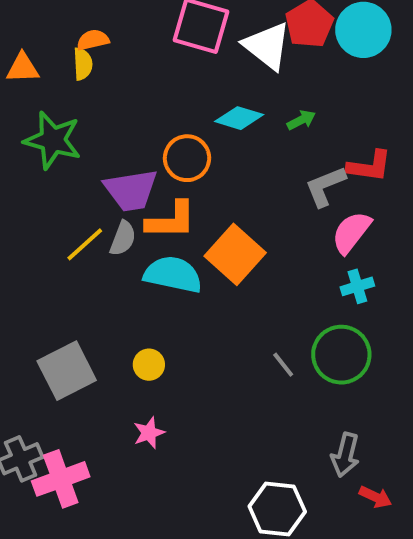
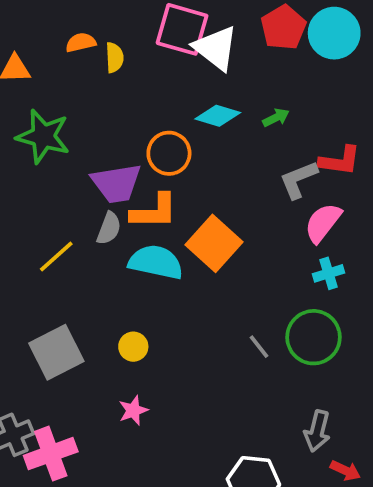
white triangle: (267, 46) -> (216, 48), moved
yellow semicircle: (83, 64) -> (115, 58), moved
yellow line: (85, 244) -> (56, 256), moved

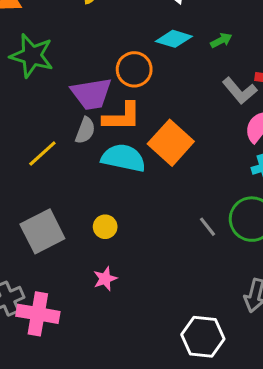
gray L-shape: (298, 180) -> (240, 91), turned -108
pink cross: (51, 454) -> (38, 314), turned 30

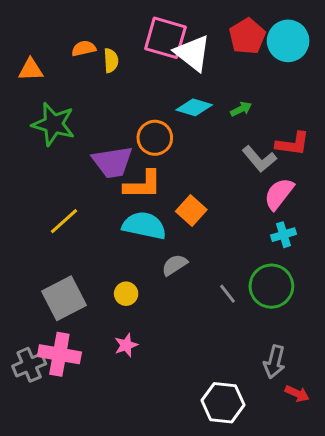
gray semicircle: (85, 130) -> (175, 265), moved, turned -144
orange square: (171, 143) -> (191, 210), size x0.7
pink cross: (38, 314) -> (59, 354), moved

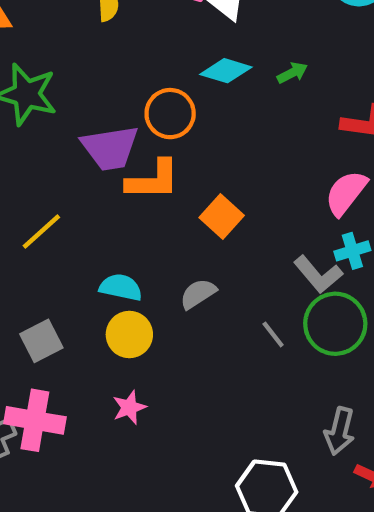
gray L-shape: (259, 159) -> (318, 274), moved
cyan semicircle: (144, 226) -> (121, 287), moved, size x0.7
yellow circle: (126, 294) -> (129, 334), size x1.4
gray square: (64, 298) -> (41, 341), size x0.7

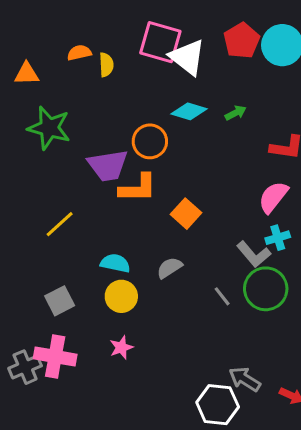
gray arrow: (340, 431) -> (245, 379), moved, turned 108

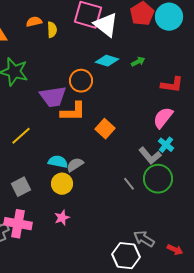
cyan cross: (278, 238) -> (166, 145), turned -35
gray semicircle: (169, 268) -> (75, 165), moved

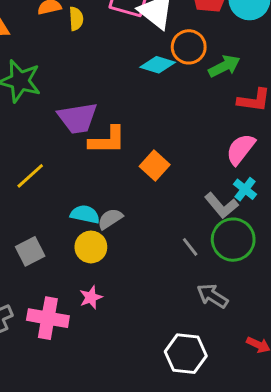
green arrow: (138, 62) -> (224, 66), moved, size x1.5
orange circle: (81, 81) -> (189, 47), moved
pink cross: (18, 224) -> (48, 318), moved
gray arrow: (144, 239) -> (212, 296), moved

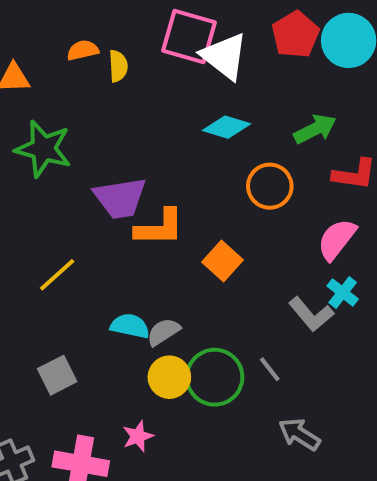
orange circle: (189, 47) -> (270, 186), moved
green circle: (233, 240) -> (215, 377), moved
yellow circle: (91, 247) -> (169, 377), moved

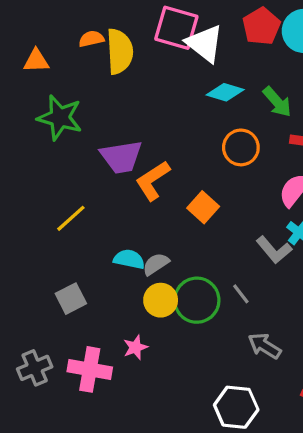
yellow semicircle: (118, 66) -> (120, 51), size x1.8
cyan diamond: (226, 127) -> (225, 92), moved
green arrow: (315, 129) -> (277, 102), turned 76
orange L-shape: (160, 228) -> (153, 181), turned 147

